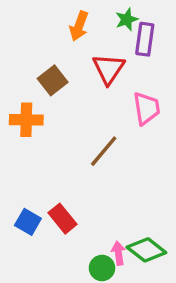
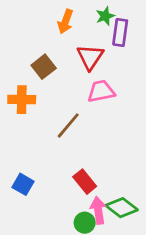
pink trapezoid: (146, 108) -> (101, 91), moved, turned -92
brown line: (104, 151) -> (68, 126), moved
red rectangle: (62, 219) -> (85, 182), moved
pink arrow: (118, 253) -> (98, 210), size x1.4

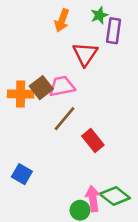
brown square: (44, 67) -> (41, 88), moved
pink trapezoid: (101, 91) -> (62, 86), moved
red rectangle: (85, 182) -> (93, 141), moved

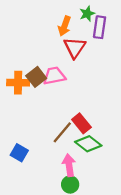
orange arrow: (62, 20) -> (64, 26), moved
brown line: (64, 119) -> (62, 132), moved
green diamond: (115, 196) -> (88, 144), moved
pink arrow: (93, 199) -> (69, 165), moved

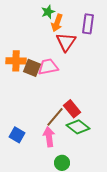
green star: (87, 14) -> (48, 12), moved
brown square: (36, 77) -> (32, 68), turned -30
orange cross: (18, 83) -> (16, 61), moved
pink arrow: (69, 165) -> (49, 137), moved

